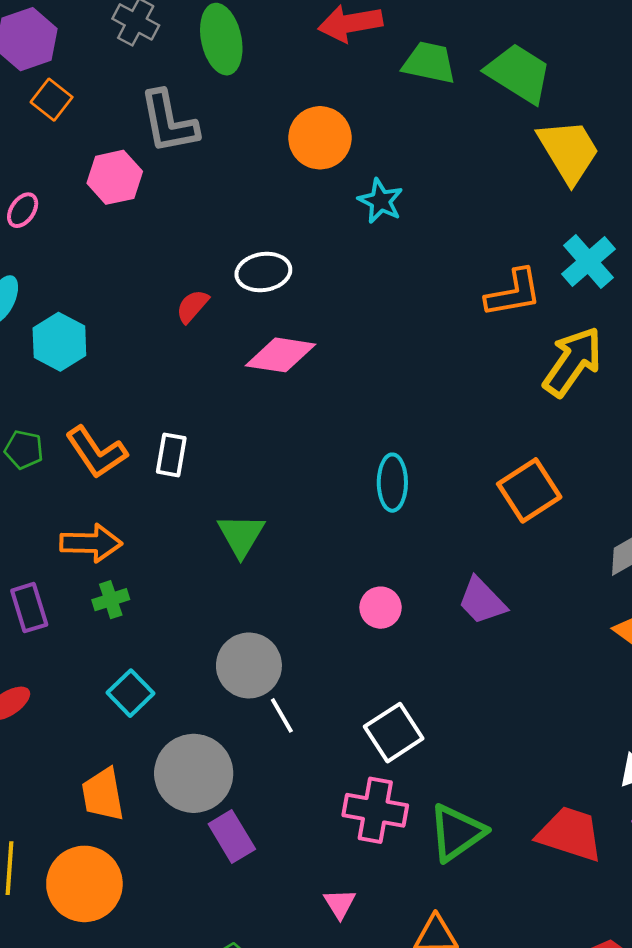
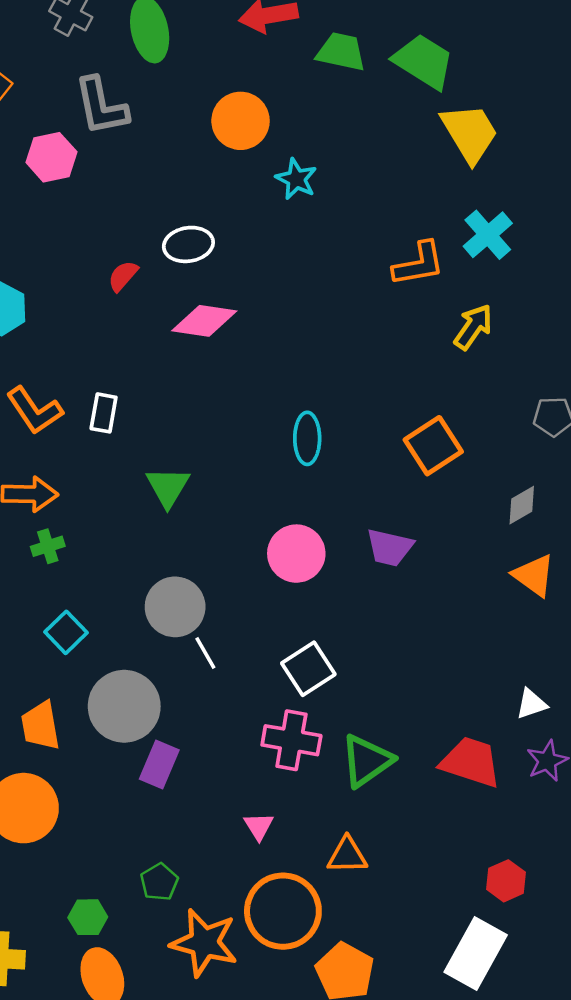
yellow arrow: (573, 361) -> (473, 327), size x0.7
purple trapezoid: (482, 601) -> (390, 547), turned -33
pink circle: (381, 608) -> (296, 554), size x1.5
purple rectangle: (232, 837) -> (159, 764), turned 54

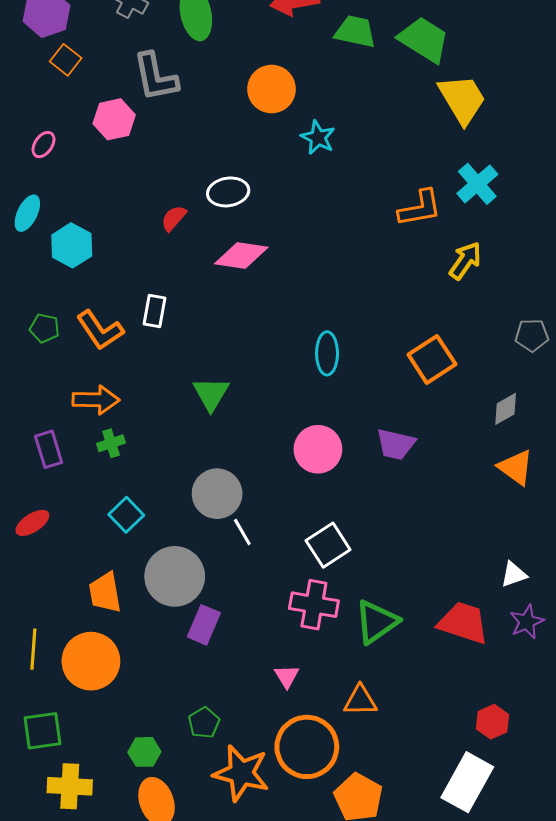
white rectangle: (104, 413) -> (154, 311), moved

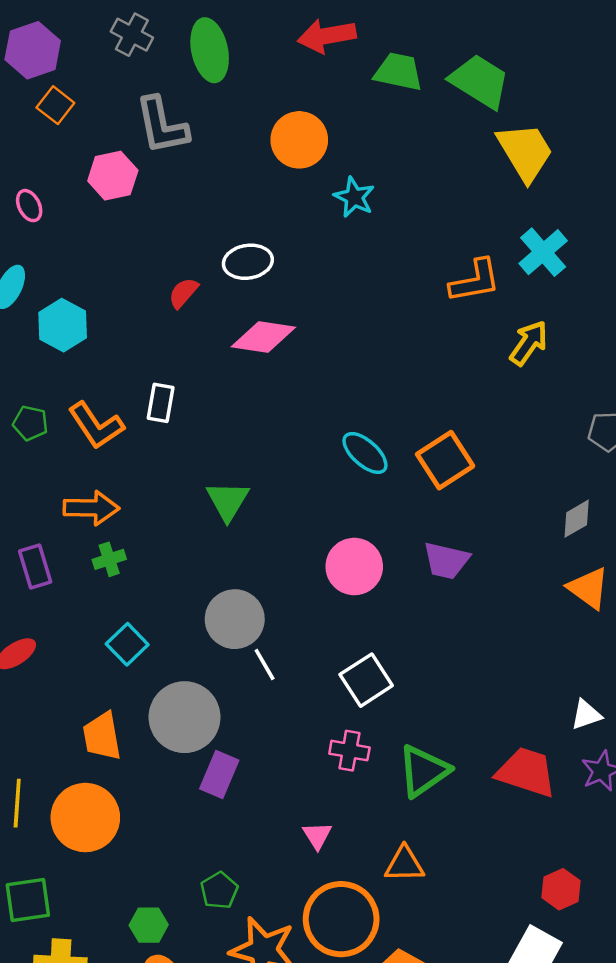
pink ellipse: (43, 145) -> (29, 206), turned -60
cyan ellipse: (327, 353) -> (365, 453), turned -48
orange square: (432, 359) -> (445, 460), moved
pink cross: (314, 605) -> (349, 751), size x0.7

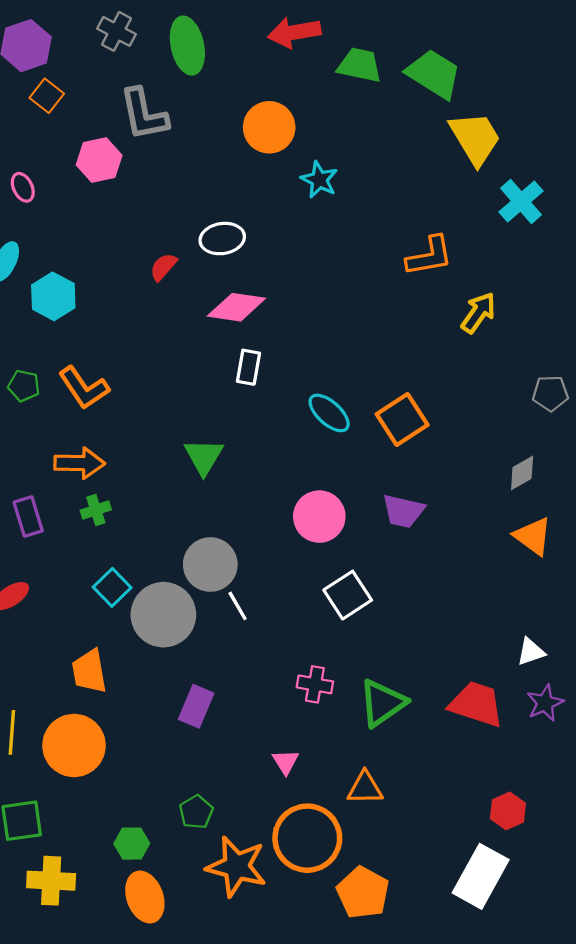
cyan cross: (543, 252) -> (521, 201), moved
white rectangle: (161, 403) -> (248, 367), moved
white square: (366, 680) -> (348, 595), moved
gray circle: (185, 717) -> (163, 615), moved

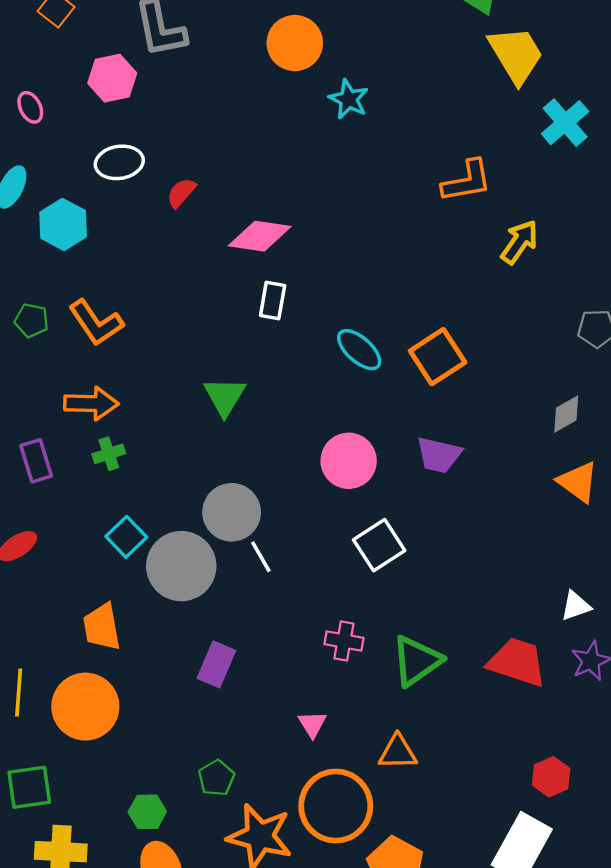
white ellipse: (222, 239) -> (119, 162), moved

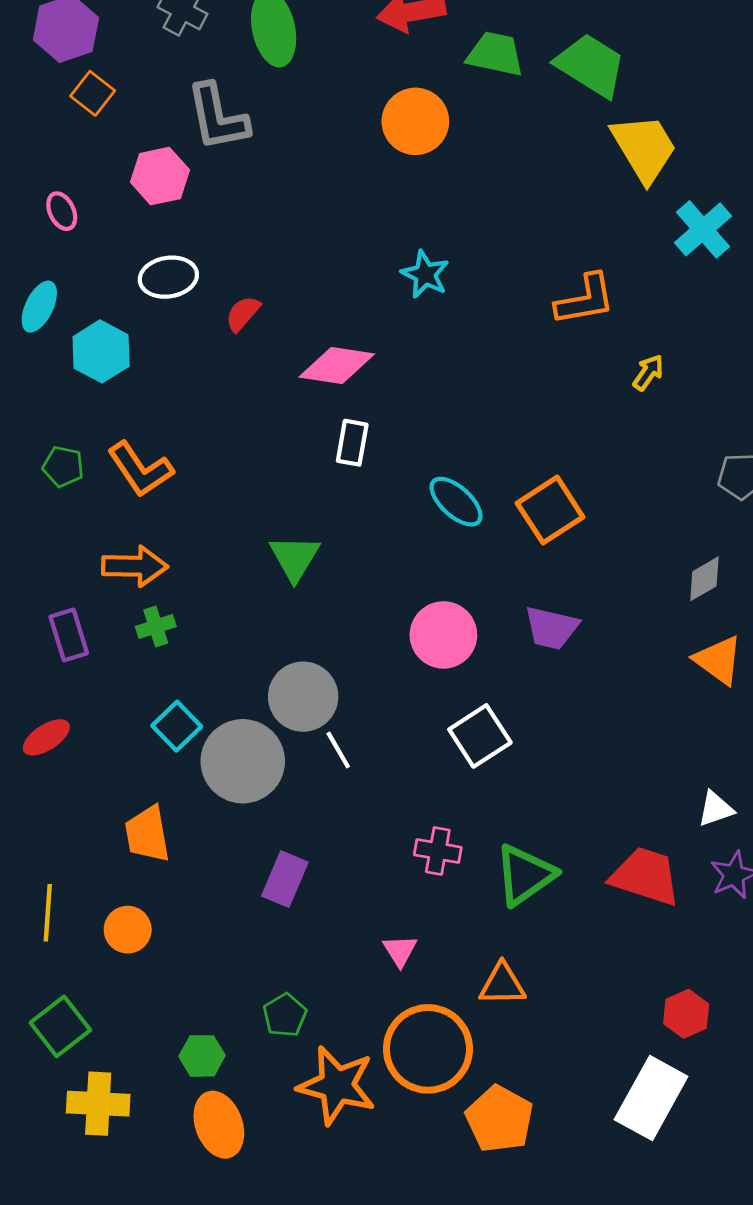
orange circle: (295, 43) -> (415, 121), moved
cyan star: (349, 99) -> (425, 274), moved
yellow arrow: (519, 242) -> (648, 373), size x0.7
orange circle: (85, 707) -> (128, 930), size x0.6
green square: (29, 787) -> (60, 1026), turned -30

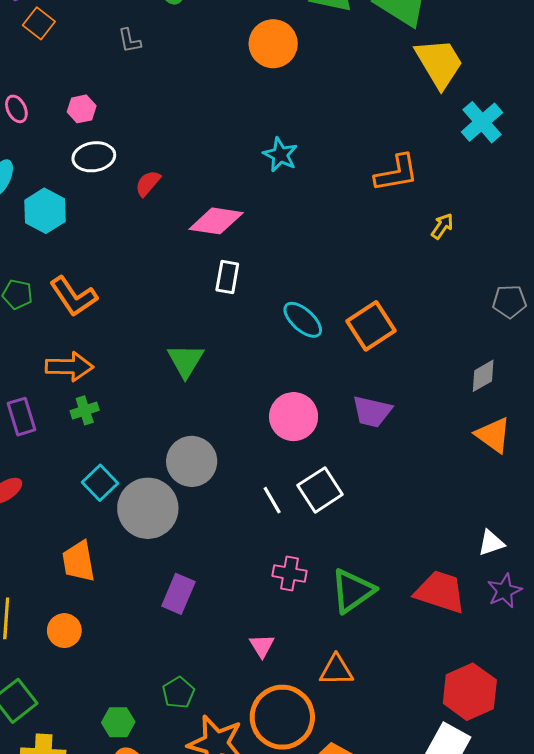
gray L-shape: (217, 117) -> (130, 41), size x0.5
pink hexagon: (160, 176) -> (82, 109), moved, size x0.7
white line: (338, 750) -> (272, 500), moved
red hexagon: (686, 1014) -> (470, 692), size x1.6

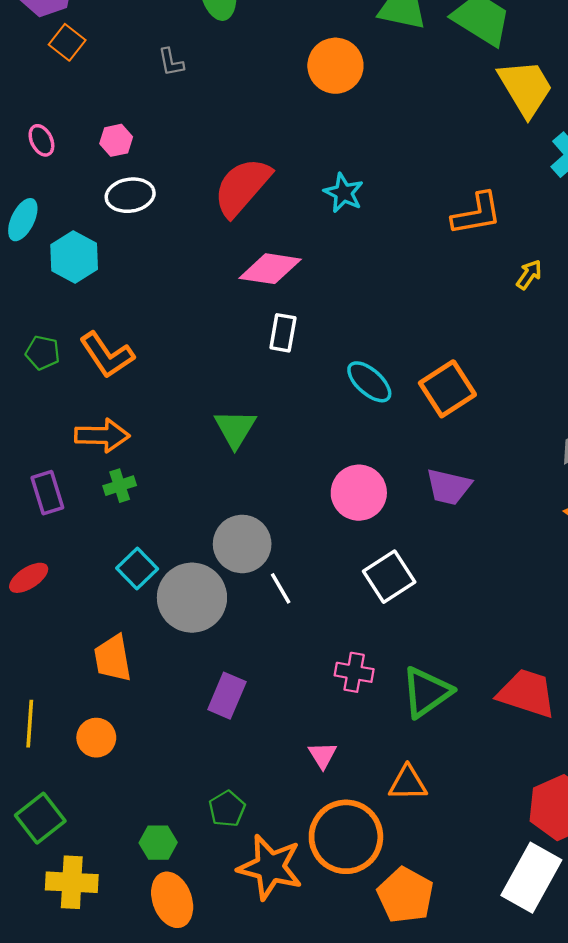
red semicircle: (148, 183) -> (242, 187), moved, size x2.0
white line: (272, 500) -> (281, 588), moved

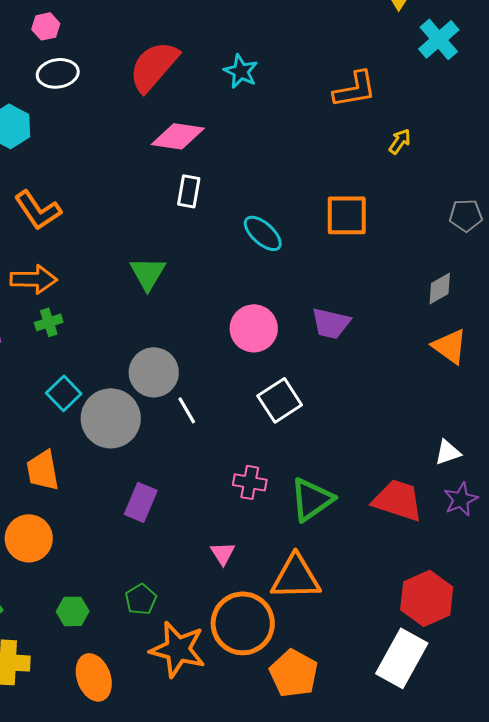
orange square: (447, 389) -> (347, 215), moved, turned 33
orange circle: (96, 738) -> (29, 538), size x1.4
orange triangle: (408, 783) -> (296, 577), size x1.5
green hexagon: (158, 843) -> (73, 611), moved

